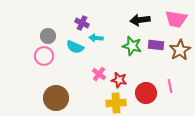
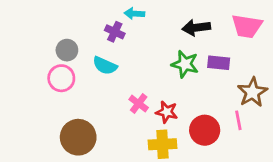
cyan arrow: (96, 38) -> (134, 14), moved
brown star: (180, 50) -> (252, 92), moved

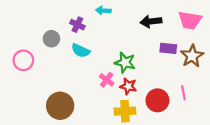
purple cross: (115, 32) -> (77, 25), moved
green star: (185, 64) -> (125, 62), moved
pink circle: (61, 78) -> (23, 60), moved
brown star: (252, 92) -> (192, 56), moved

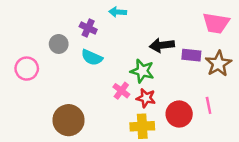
black arrow: (151, 21) -> (162, 45), moved

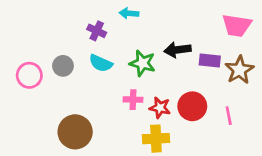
gray circle: (59, 44) -> (63, 66), moved
green star: (142, 71) -> (142, 63), moved
pink cross: (121, 91) -> (133, 100), turned -35
red circle: (179, 114) -> (192, 106), moved

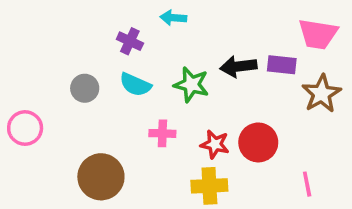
purple rectangle: (210, 60) -> (282, 65), moved
pink circle: (29, 75) -> (25, 128), moved
pink cross: (133, 100) -> (162, 133), moved
pink line: (229, 116) -> (307, 184), moved

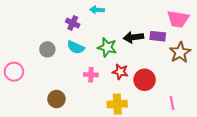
red star: (215, 144) -> (120, 72), moved
brown circle: (101, 177) -> (56, 99), size x0.7

